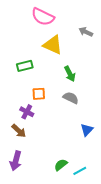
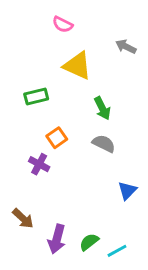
pink semicircle: (43, 17) -> (63, 25), size x0.6
orange square: (39, 94) -> (57, 138), turned -32
brown arrow: (19, 131) -> (23, 218), moved
purple arrow: (16, 161) -> (57, 239), moved

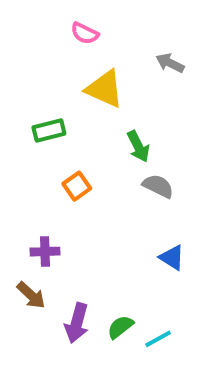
gray semicircle: (104, 144) -> (158, 186), moved
purple cross: (39, 164) -> (45, 252), moved, turned -30
blue triangle: (127, 191) -> (172, 258), turned -42

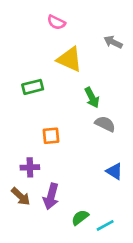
orange square: (77, 186) -> (51, 136), moved, turned 30
purple arrow: (77, 323) -> (51, 196), moved

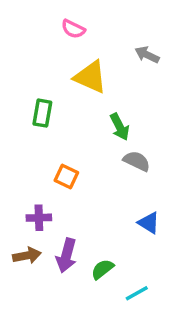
green rectangle: (33, 87) -> (42, 113), turned -66
orange square: (51, 136) -> (66, 177), turned 30
brown arrow: (21, 196) -> (27, 255), turned -54
green semicircle: (80, 218) -> (102, 269), moved

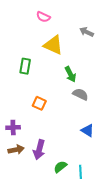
purple cross: (39, 218) -> (13, 128), moved
green semicircle: (102, 269) -> (60, 167), moved
cyan line: (137, 293) -> (80, 172), turned -64

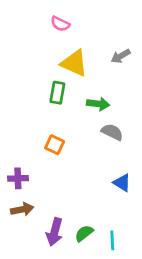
gray arrow: (86, 32) -> (121, 56), moved, turned -56
green rectangle: (25, 66) -> (57, 93), moved
green arrow: (70, 74) -> (98, 104), turned -56
purple arrow: (39, 150) -> (55, 232), moved

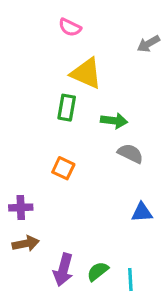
gray arrow: (121, 56) -> (148, 44), moved
blue triangle: (122, 183) -> (142, 212), turned -36

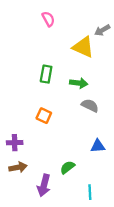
pink semicircle: (70, 27) -> (48, 19), turned -144
yellow triangle: (86, 73) -> (83, 47), moved
green semicircle: (98, 271) -> (67, 167), moved

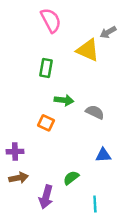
pink semicircle: (48, 19) -> (51, 20), size x1.5
green rectangle: (46, 74) -> (46, 68), moved
green arrow: (79, 83) -> (64, 100), moved

